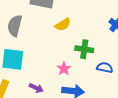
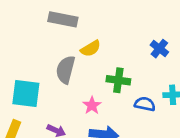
gray semicircle: (15, 26) -> (66, 70), moved

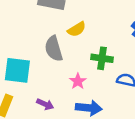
gray semicircle: (66, 70) -> (54, 49), turned -30

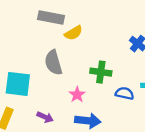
yellow semicircle: (77, 29) -> (74, 33), moved

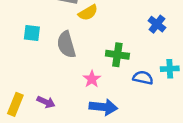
cyan square: (18, 84) -> (32, 33), moved, size x0.6
purple arrow: (45, 117) -> (46, 102), moved

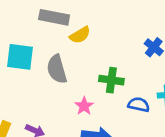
cyan square: (32, 33) -> (20, 57), size x1.5

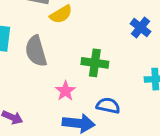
blue semicircle: (139, 105) -> (108, 106), moved

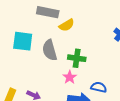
green cross: (95, 63) -> (77, 58), moved

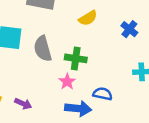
yellow semicircle: (67, 25) -> (88, 18), moved

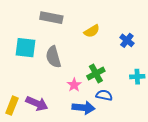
green cross: (76, 58) -> (96, 73), moved, turned -36
purple arrow: (23, 104) -> (37, 104), size x1.5

